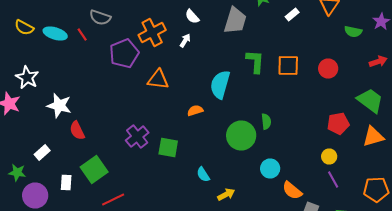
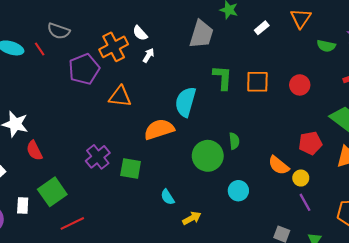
white semicircle: (192, 16) -> (140, 33), moved
orange semicircle: (195, 110) -> (159, 129), size x1.8
orange semicircle: (292, 190) -> (279, 165), moved

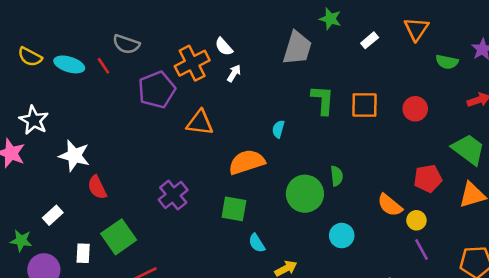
cyan semicircle: (186, 102) -> (278, 129), size x0.5
green square: (131, 168) -> (234, 209), moved

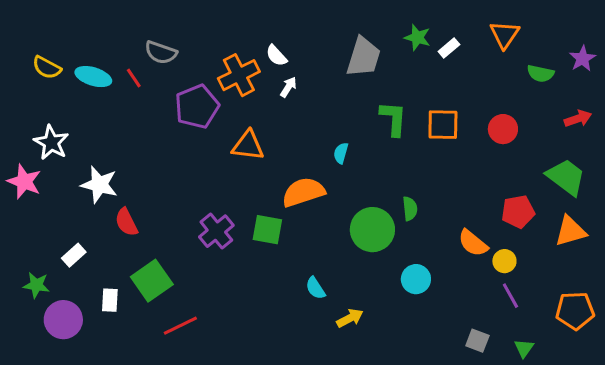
green star: (330, 19) -> (417, 38), moved
green square: (234, 209) -> (267, 230), moved

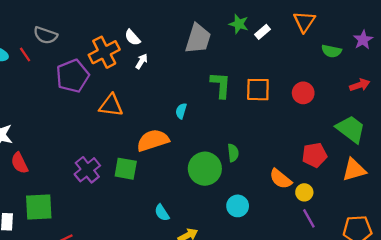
green square: (152, 281) -> (39, 207), turned 32

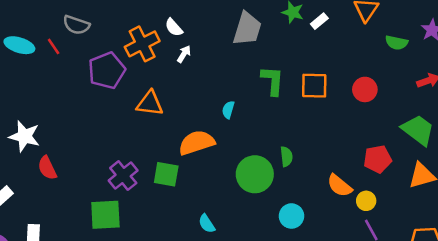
green square: (39, 207) -> (105, 215), moved

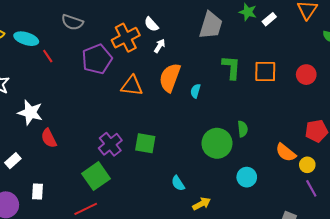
red line: (54, 46) -> (48, 56), moved
orange semicircle: (197, 143) -> (170, 78), moved, turned -52
green square: (105, 215) -> (96, 176), turned -32

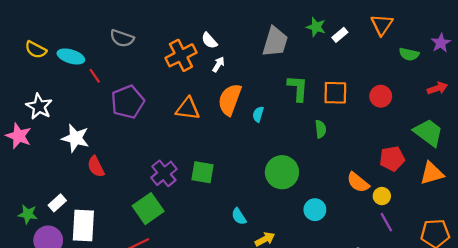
purple pentagon: (97, 59) -> (128, 102), moved
green semicircle: (243, 129) -> (321, 129), moved
white rectangle: (13, 161) -> (57, 203), moved
white rectangle: (37, 191) -> (83, 226), size x1.8

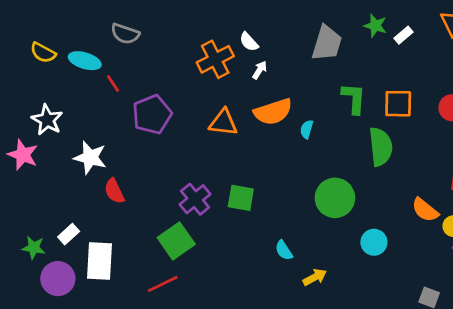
gray semicircle: (122, 38) -> (125, 34), moved
orange semicircle: (230, 100) -> (273, 112), turned -128
green semicircle: (321, 129) -> (381, 147), size x1.8

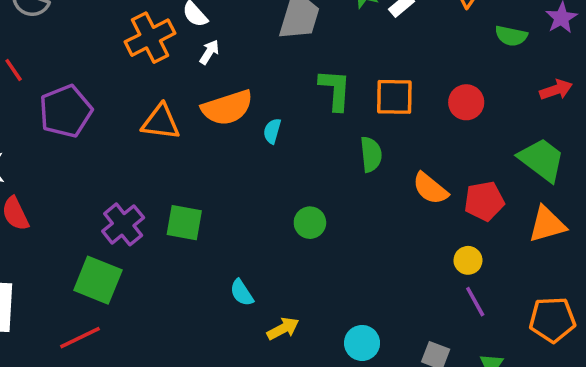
green semicircle: (381, 147) -> (371, 154), size x0.7
green circle: (335, 198) -> (310, 223), size x0.6
orange semicircle: (425, 210) -> (430, 188), moved
green square: (176, 241) -> (98, 280), turned -33
cyan circle: (374, 242) -> (362, 343), moved

